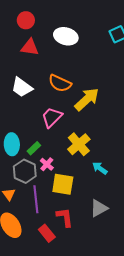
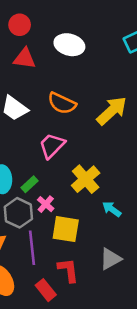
yellow arrow: (87, 99) -> (112, 111), moved

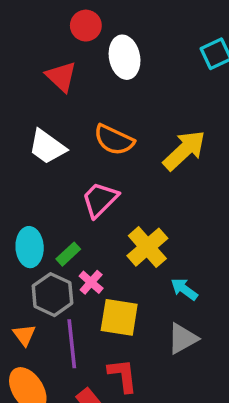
red circle: (20, 25) -> (86, 26), moved
white ellipse: (69, 45) -> (125, 57), turned 64
red triangle: (25, 58) -> (61, 77), turned 35
gray triangle: (111, 259) -> (183, 338), moved

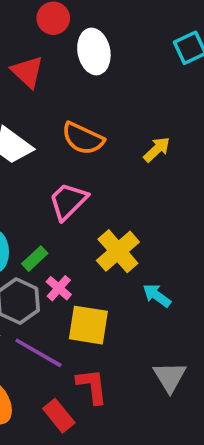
yellow arrow: (184, 150) -> (157, 149), size x0.6
gray triangle: (183, 338) -> (170, 377), moved, turned -32
purple line: (72, 344) -> (38, 353), turned -54

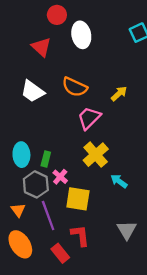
pink trapezoid: (68, 201) -> (89, 118), moved
green rectangle: (35, 259) -> (46, 159), turned -32
purple line: (38, 353) -> (48, 216), turned 40

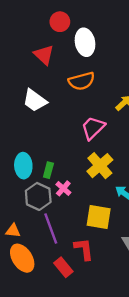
orange semicircle: (75, 87) -> (82, 81), moved, turned -40
yellow square: (78, 199) -> (99, 217), moved
orange triangle: (18, 210) -> (13, 231), moved, turned -48

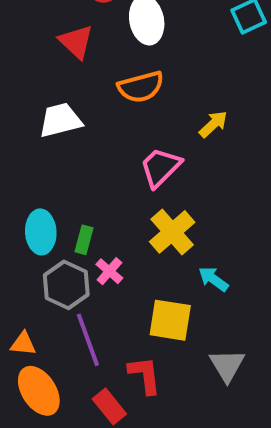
white trapezoid: (35, 101) -> (60, 120), turned 130

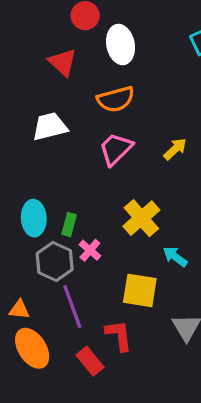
yellow arrow: (213, 124) -> (175, 149), moved
pink trapezoid: (160, 167) -> (116, 149), moved

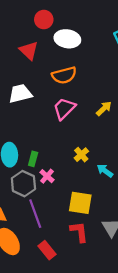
white ellipse: (121, 45) -> (67, 39), turned -70
yellow cross: (141, 218) -> (81, 155), size x0.6
cyan arrow: (175, 257) -> (105, 171), moved
red L-shape: (119, 335) -> (79, 232), moved

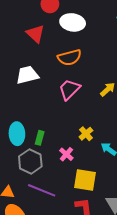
pink cross: (47, 176) -> (66, 154), moved
purple line: (35, 214) -> (42, 190), turned -48

